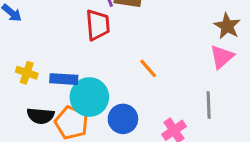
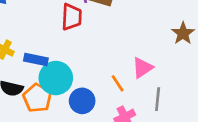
pink triangle: (222, 57) -> (142, 68), moved
orange line: (148, 68) -> (118, 83), moved

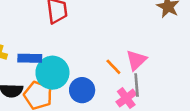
pink triangle: (142, 68) -> (136, 60), moved
gray line: (158, 99) -> (137, 85), moved

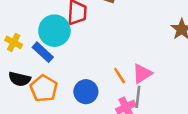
blue rectangle: (30, 58) -> (43, 52), turned 30
cyan circle: (52, 73) -> (54, 31), moved

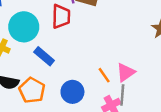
cyan circle: (54, 31) -> (24, 27), moved
blue rectangle: (43, 52) -> (44, 56), moved

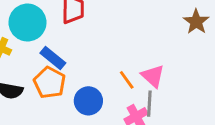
pink triangle: (126, 72) -> (153, 76), turned -42
orange pentagon: (32, 90) -> (50, 83), moved

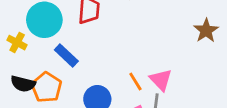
orange pentagon: (50, 83) -> (47, 87), moved

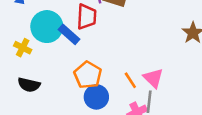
blue rectangle: (66, 56) -> (69, 34), moved
orange pentagon: (47, 87) -> (88, 75), moved

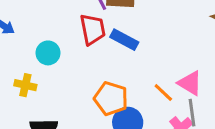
cyan circle: (47, 27) -> (48, 53), size x0.6
blue rectangle: (69, 34) -> (124, 40), moved

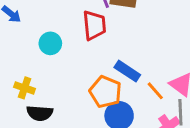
blue rectangle: (124, 40) -> (127, 71), moved
yellow cross: (25, 85) -> (25, 88), moved

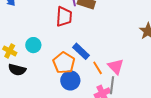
cyan circle: (50, 43) -> (33, 45), moved

